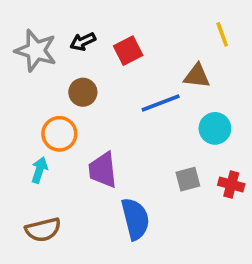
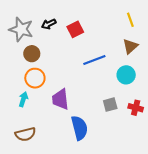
brown triangle: (197, 76) -> (130, 46), moved, turned -49
brown circle: (83, 92) -> (32, 54), moved

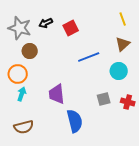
orange circle: (35, 78) -> (18, 74), moved

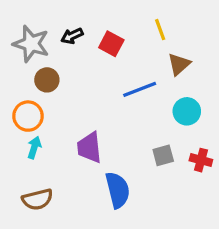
yellow line: (123, 19) -> (160, 30), moved
red square: (71, 28) -> (111, 44), turned -35
brown triangle: (123, 44) -> (179, 64), moved

